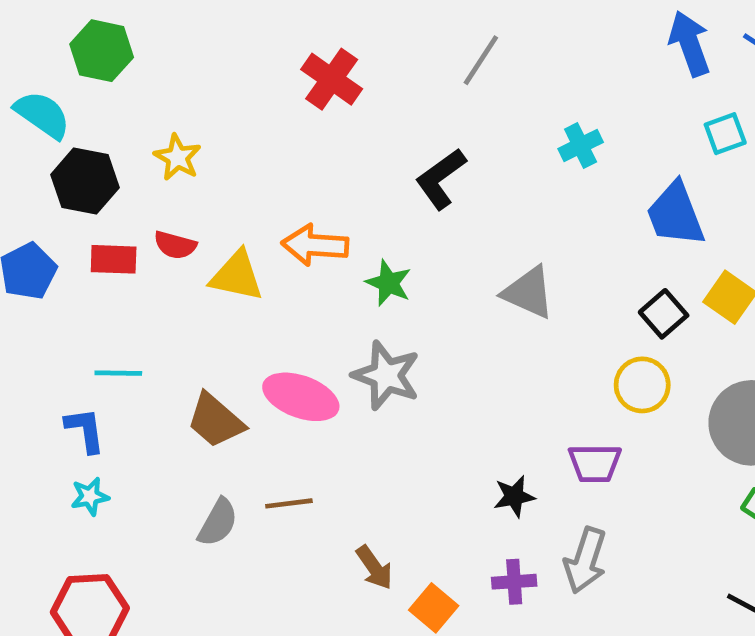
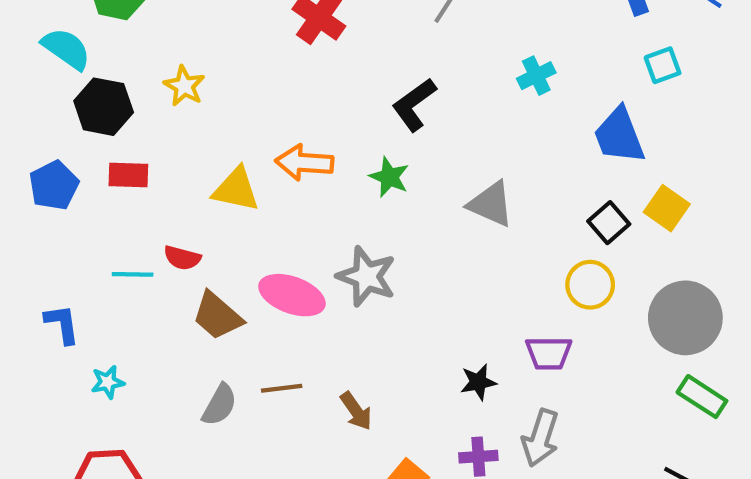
red semicircle: (175, 245) -> (182, 258), moved
green star: (389, 283) -> (389, 177), moved
blue L-shape: (85, 430) -> (62, 324), moved
brown arrow: (374, 567) -> (356, 411), moved

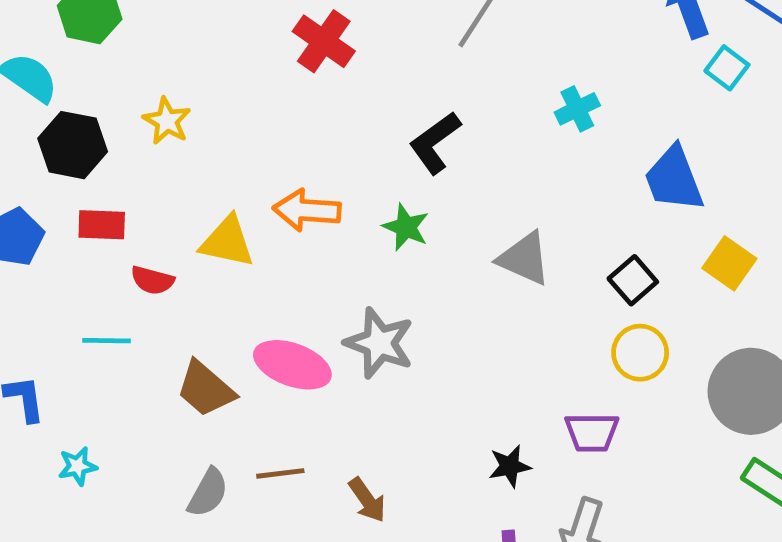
cyan square: (663, 65) -> (727, 68), moved, turned -33
black square: (609, 223) -> (633, 280), moved
red semicircle: (182, 258) -> (152, 280), moved

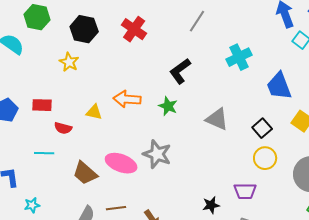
cyan cross: (577, 109) -> (239, 57), size x1.4
black hexagon: (73, 145) -> (84, 29), moved
yellow triangle: (227, 242) -> (94, 112), size x0.7

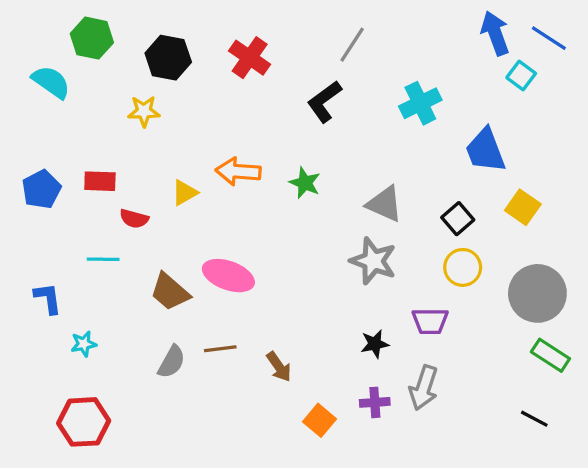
yellow star: (69, 62) -> (144, 111), turned -30
black L-shape: (180, 71) -> (324, 102), moved
yellow triangle: (94, 112) -> (185, 193), turned -42
gray star: (157, 154) -> (373, 261), moved

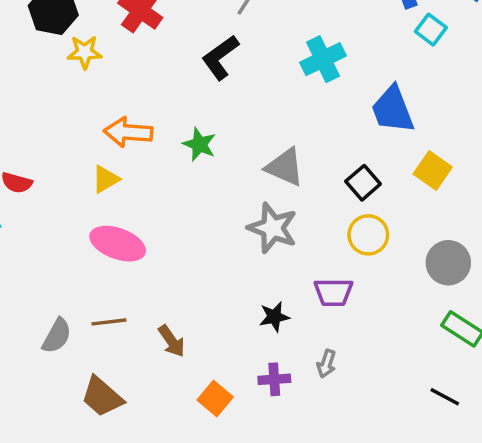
yellow star: (144, 111) -> (85, 52), moved
yellow triangle: (185, 193) -> (105, 179), moved
brown trapezoid: (170, 292) -> (102, 397), moved
gray circle: (537, 293) -> (448, 263), size x0.7
gray arrow: (424, 388) -> (327, 364), size x0.6

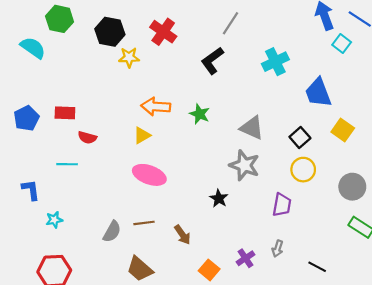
purple trapezoid: (333, 292) -> (282, 205), turned -80
black star: (274, 317) -> (219, 198), moved, turned -30
purple cross: (274, 379) -> (245, 258), turned -30
black line: (445, 397) -> (317, 267), moved

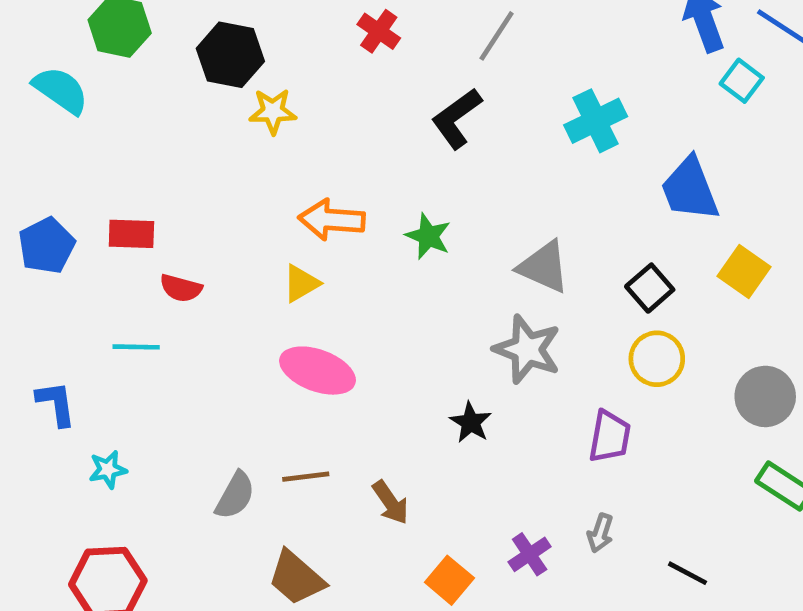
red cross: (163, 32) -> (379, 31), moved, size x0.7

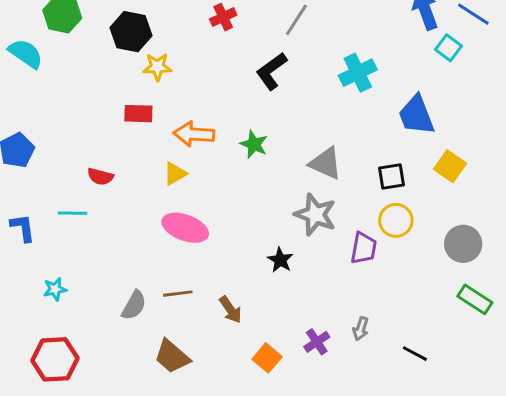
red cross: (379, 31) -> (223, 17), turned 30
red rectangle: (131, 234) -> (138, 114), moved
black square: (650, 288) -> (391, 177), turned 32
blue L-shape: (56, 404) -> (23, 228), moved
purple trapezoid: (610, 436) -> (364, 248), moved

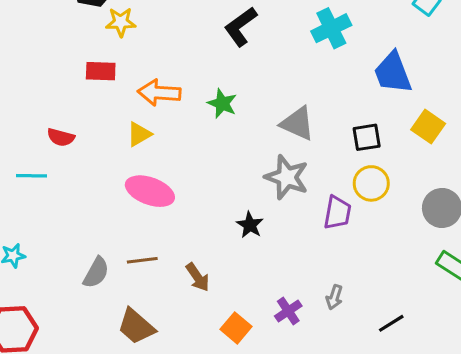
black line: (415, 354) -> (391, 323), turned -60

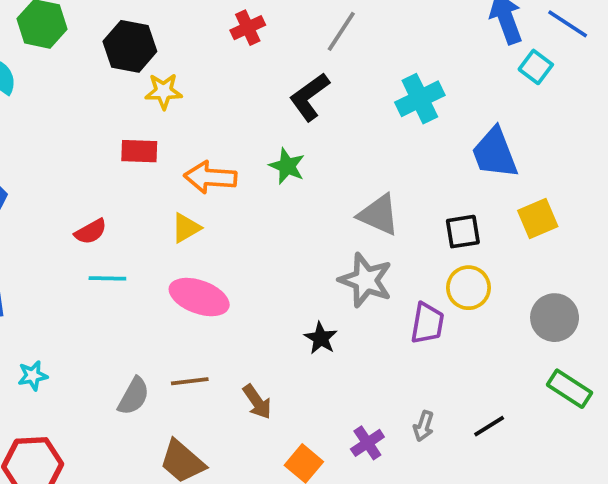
green star: (222, 103) -> (287, 166), moved
yellow square: (428, 127) -> (538, 218), turned 32
red semicircle: (61, 137) -> (91, 232), turned -44
cyan line: (32, 176) -> (107, 278), moved
black line: (391, 323) -> (489, 426), moved

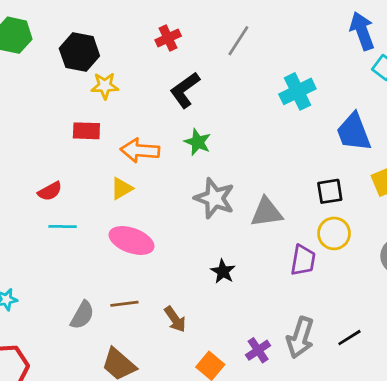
black L-shape: (309, 97) -> (185, 90), moved
gray triangle: (379, 215) -> (267, 212), moved, turned -32
gray star: (366, 280) -> (214, 198), moved
gray arrow: (424, 426) -> (300, 338), size x1.8

